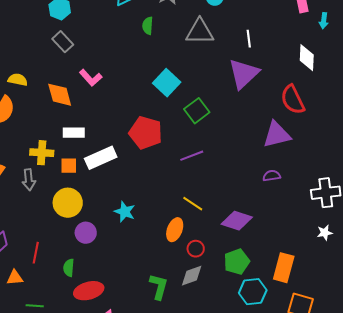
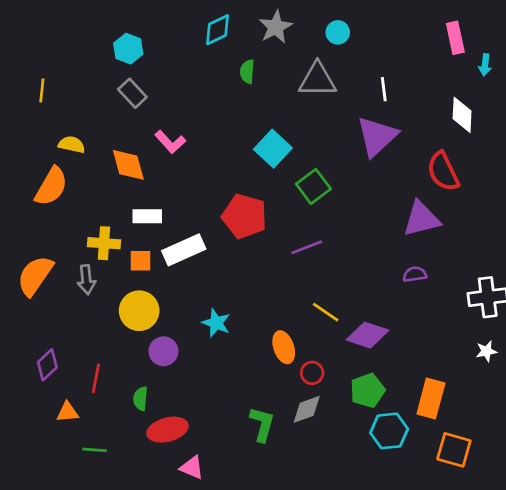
yellow line: (193, 204) -> (326, 312), moved
orange ellipse: (175, 230) -> (284, 347), turned -40

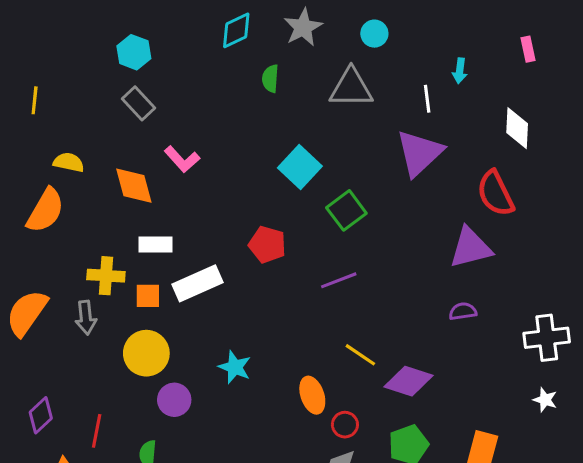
pink rectangle: (455, 38) -> (528, 49), moved, size x0.7
cyan arrow: (485, 65) -> (460, 71), moved
red pentagon: (245, 216) -> (267, 245), size x0.7
white star: (486, 351) -> (545, 400), turned 30

